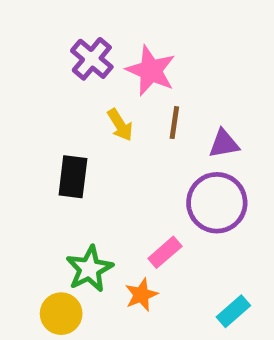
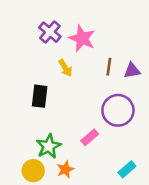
brown line: (174, 123) -> (109, 67), moved
purple triangle: (224, 144) -> (132, 71), moved
orange star: (141, 295) -> (65, 169), moved

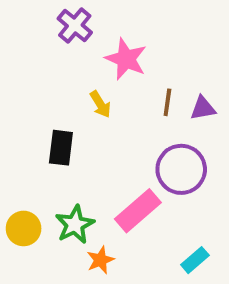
purple cross: (50, 32) -> (75, 25), moved
pink rectangle: (90, 137) -> (138, 211), size x1.6
yellow circle: (33, 171) -> (24, 228), moved

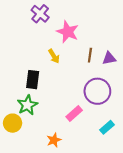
pink rectangle: (138, 211) -> (74, 114), size x0.7
green star: (75, 225) -> (27, 105), moved
cyan rectangle: (195, 260) -> (107, 127), moved

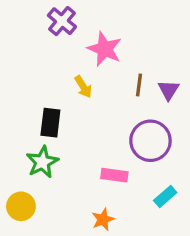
purple triangle: (109, 58) -> (168, 90), turned -48
pink rectangle: (74, 114) -> (114, 175), turned 49
yellow circle: (13, 123) -> (21, 206), moved
orange star: (54, 140) -> (103, 219), moved

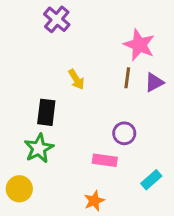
pink star: (105, 49) -> (139, 45), moved
purple triangle: (168, 90) -> (154, 82), turned 30
purple circle: (150, 141) -> (124, 133), moved, size x0.6

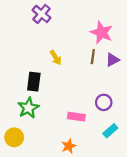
purple circle: (124, 133) -> (104, 102), moved

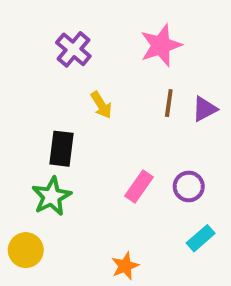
purple cross: (41, 14) -> (73, 49), moved
pink star: (102, 33) -> (161, 45), moved, turned 30
pink rectangle: (76, 117) -> (139, 186), moved, turned -63

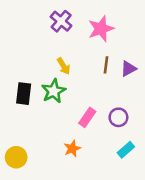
purple cross: (73, 49) -> (61, 21), moved
black rectangle: (62, 149) -> (24, 94), moved
green star: (52, 196) -> (54, 91), moved
orange star: (125, 266) -> (72, 149), moved

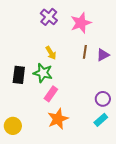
green star: (54, 91) -> (43, 73), turned -30
pink rectangle: (87, 117) -> (51, 94), moved
purple circle: (118, 117) -> (103, 99), moved
orange star: (72, 149) -> (58, 119), size x1.5

